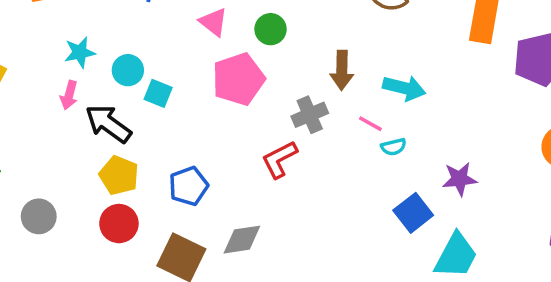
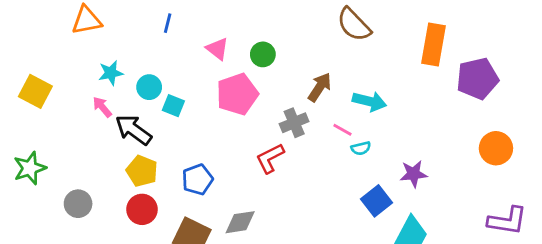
brown arrow: (342, 70) -> (320, 87), turned -148
pink arrow: (69, 95) -> (102, 107), turned 125

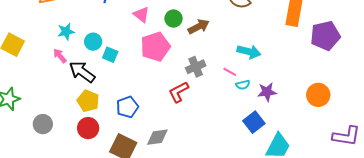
brown arrow: (320, 87) -> (199, 27), moved, turned 30
orange circle: (496, 148) -> (318, 95), moved
purple star: (414, 174) -> (267, 92), moved

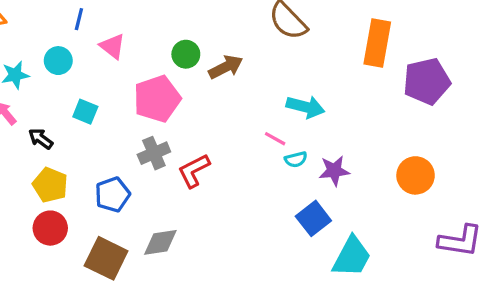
pink triangle: (141, 14) -> (112, 46), moved
cyan circle: (93, 42) -> (58, 61), moved
gray cross: (196, 67) -> (154, 153), moved
black arrow: (82, 72) -> (41, 139), size x0.6

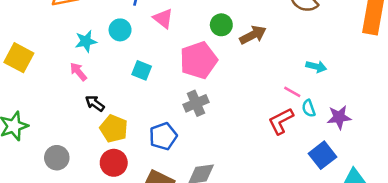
cyan arrow: (305, 107) -> (316, 67), size x0.7
black arrow: (41, 139) -> (95, 103), moved
cyan semicircle: (296, 159) -> (309, 108), turned 84
red L-shape: (194, 171) -> (281, 121), moved

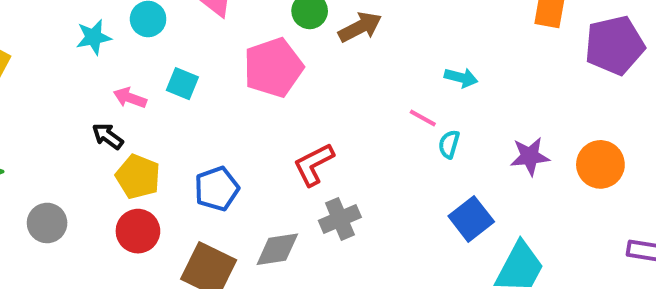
pink arrow: (78, 72) -> (130, 98), moved, turned -30
gray cross: (196, 103) -> (340, 219), moved
cyan semicircle: (309, 108) -> (449, 144), turned 36
purple star: (339, 117) -> (530, 156), moved
red L-shape: (281, 121) -> (314, 164), moved

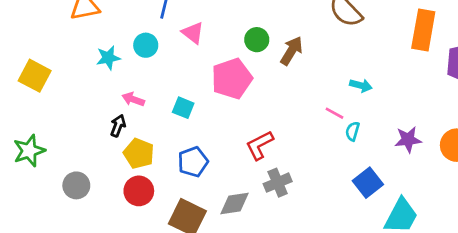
brown arrow: (360, 27) -> (291, 51), turned -32
cyan square: (182, 84) -> (183, 108), moved
black arrow: (108, 136) -> (118, 126), turned 75

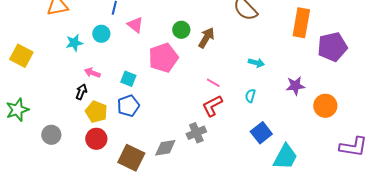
pink line: (334, 113) -> (213, 83), moved
purple star: (408, 140) -> (295, 86), moved
red L-shape: (260, 145) -> (212, 106), moved
blue pentagon: (193, 162) -> (128, 106), moved

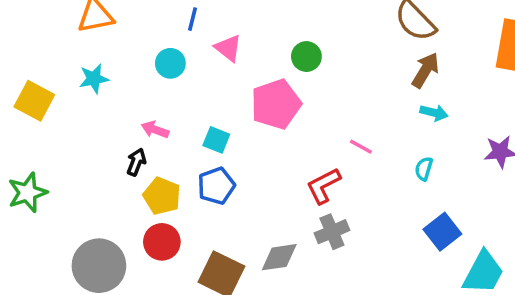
brown arrow: (206, 38) -> (425, 70), moved
cyan star: (74, 43) -> (94, 79), moved
red L-shape: (212, 106) -> (323, 186), moved
gray circle: (51, 135) -> (99, 266), moved, size x1.6

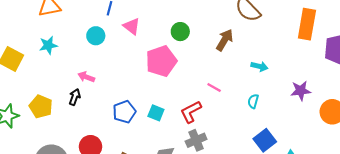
brown arrow: (425, 70) -> (225, 40), moved
cyan square: (216, 140) -> (156, 113), moved
yellow pentagon: (162, 196) -> (41, 107), moved

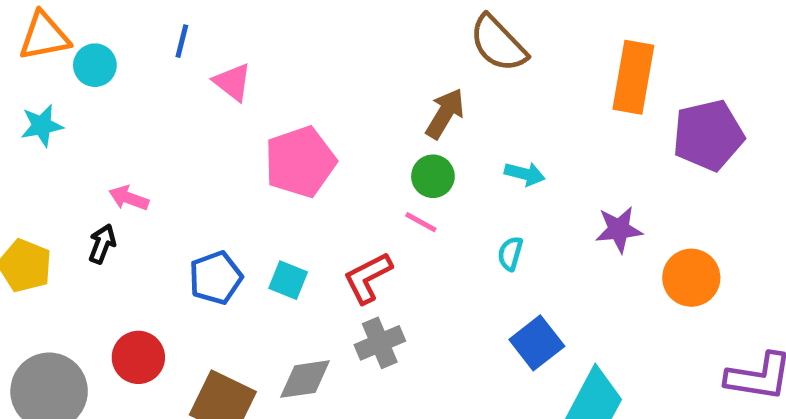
green circle: (180, 32) -> (433, 176), moved
cyan circle: (96, 36) -> (95, 65), moved

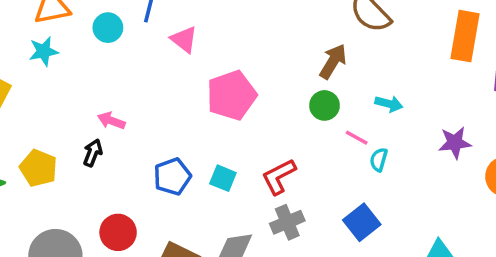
cyan circle: (95, 65) -> (108, 28), moved
cyan star: (42, 126) -> (44, 51), moved
pink line: (421, 222) -> (357, 138), moved
blue square: (537, 343) -> (362, 222), moved

